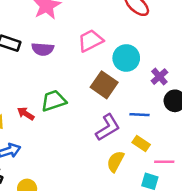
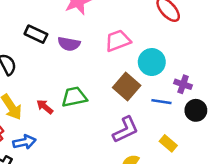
purple cross: (159, 77) -> (183, 84), turned -36
blue line: (139, 115) -> (161, 102), moved
yellow rectangle: (141, 144) -> (168, 143), moved

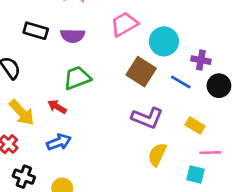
green trapezoid: (74, 97) -> (77, 78), moved
blue line: (161, 102) -> (181, 82), turned 30
purple L-shape: (126, 130) -> (147, 118), turned 56
blue arrow: (24, 142) -> (59, 142), moved

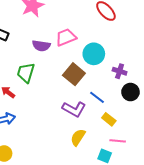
purple semicircle: (73, 36) -> (41, 46), moved
green trapezoid: (77, 78) -> (26, 73), turned -60
blue line: (181, 82) -> (97, 97), moved

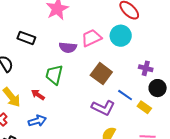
cyan circle: (94, 54) -> (121, 36), moved
yellow rectangle: (109, 119) -> (144, 107), moved

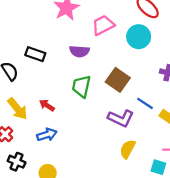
black rectangle: (26, 38) -> (35, 54), moved
pink trapezoid: (91, 38) -> (103, 25), moved
green trapezoid: (54, 75) -> (81, 86), moved

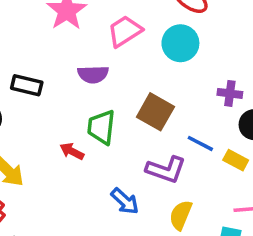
red arrow: (47, 105) -> (72, 151), moved
blue arrow: (47, 135) -> (125, 201), moved, turned 66

